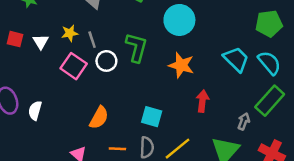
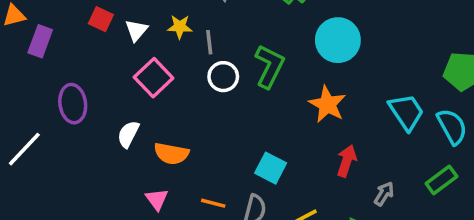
pink square: (74, 66) -> (154, 78), moved
green rectangle: (270, 101) -> (441, 180), size x0.7
white semicircle: (35, 111) -> (128, 134), moved
orange semicircle: (99, 118) -> (171, 154), moved, turned 60
gray arrow: (244, 121) -> (384, 194), moved

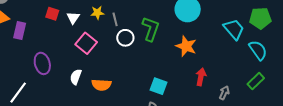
cyan trapezoid: (406, 112) -> (234, 29), moved

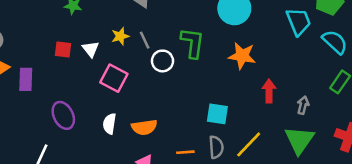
cyan trapezoid: (234, 29) -> (298, 22), turned 30

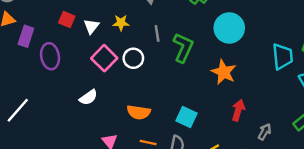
gray line: (145, 40) -> (157, 33), moved
white circle: (162, 61) -> (133, 58), moved
purple ellipse: (63, 115) -> (50, 56), moved
white semicircle: (109, 124) -> (88, 97), turned -150
orange semicircle: (144, 127) -> (139, 112), moved

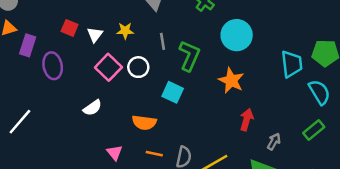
cyan square: (186, 117) -> (173, 92), moved

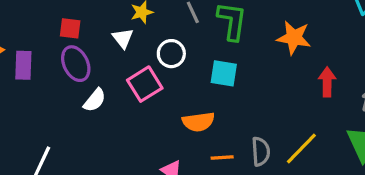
white triangle: (95, 35) -> (123, 38), moved
purple ellipse: (53, 66) -> (76, 64), moved
pink square: (108, 67) -> (145, 84), moved, turned 30
white semicircle: (92, 108) -> (95, 100), moved

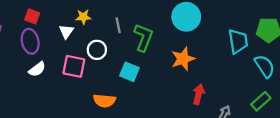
orange star: (294, 38) -> (183, 59), turned 30
pink square: (145, 84) -> (74, 66), turned 30

